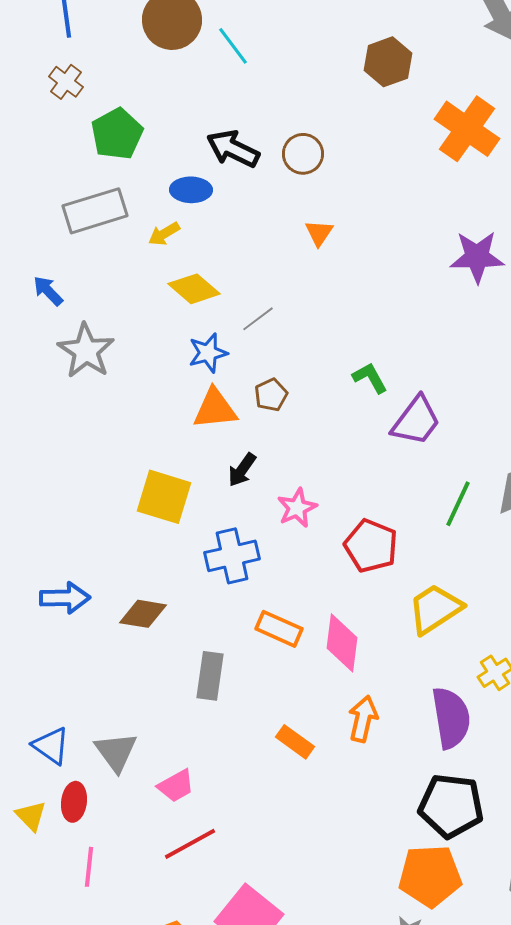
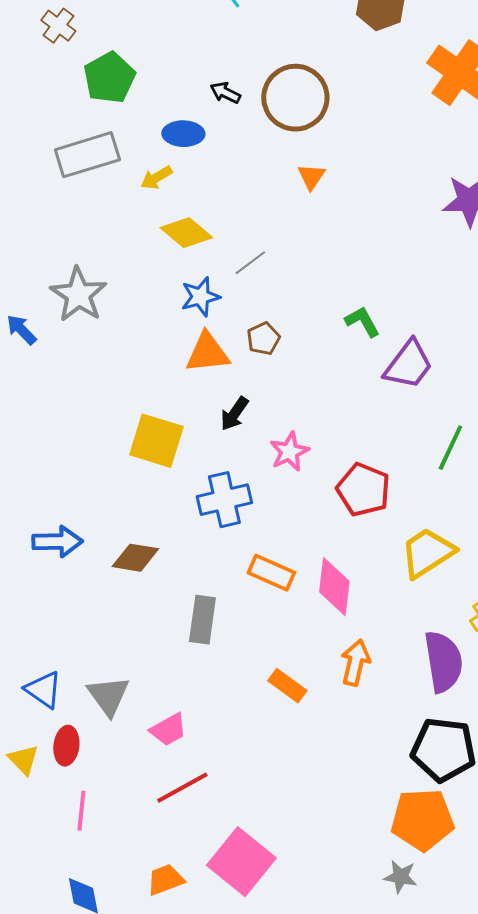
black arrow: (233, 149) -> (225, 93), size x0.6
brown circle: (303, 154) -> (295, 98), size x1.6
blue arrow: (48, 291) -> (21, 330), moved

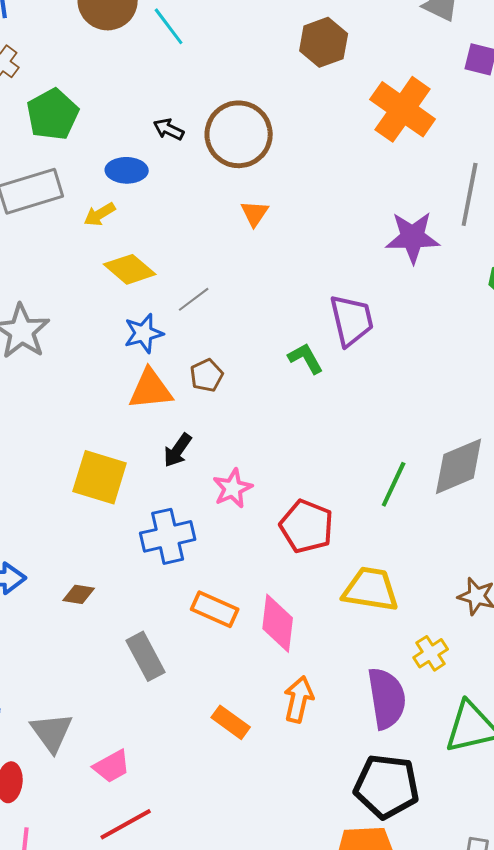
purple trapezoid: (408, 365) -> (352, 320), moved, turned -50
yellow trapezoid: (427, 553) -> (371, 589), turned 42
brown diamond: (135, 558) -> (79, 594), size x0.7
gray rectangle: (202, 620) -> (146, 656), turned -36

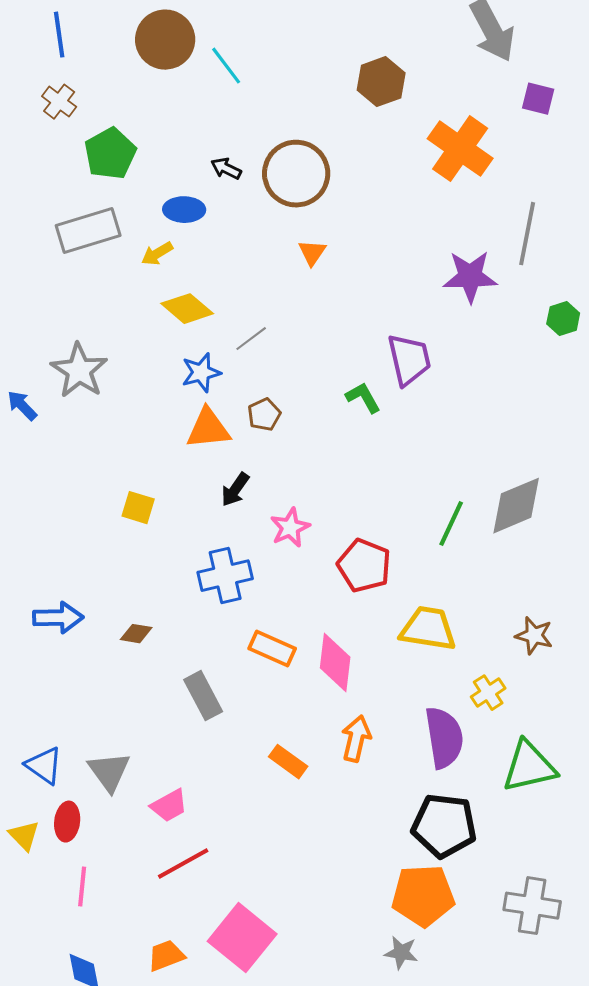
yellow square: (100, 477) -> (138, 508), moved, size x0.6

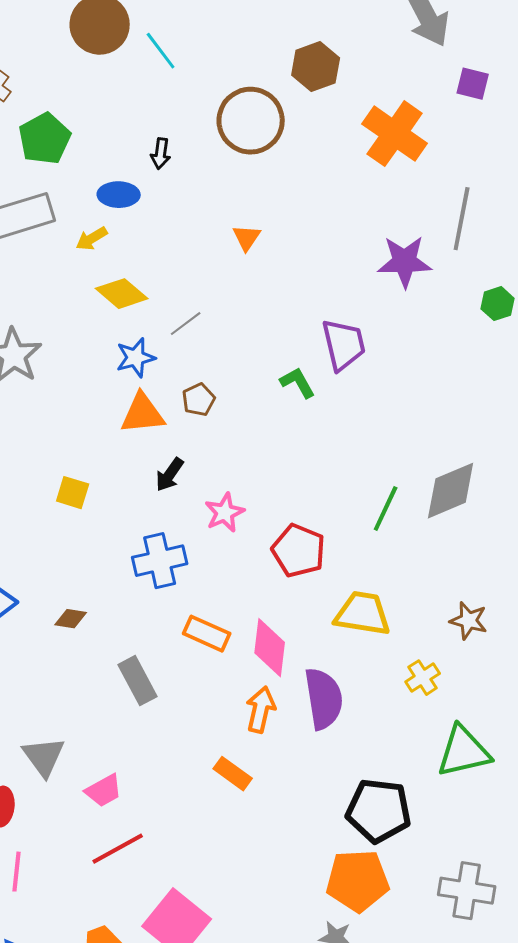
black arrow: (226, 169) -> (161, 154), turned -108
brown circle: (296, 174) -> (251, 121), moved
purple semicircle: (444, 738) -> (324, 699), moved
orange arrow: (356, 739) -> (261, 710), moved
orange rectangle: (288, 762) -> (233, 774), moved

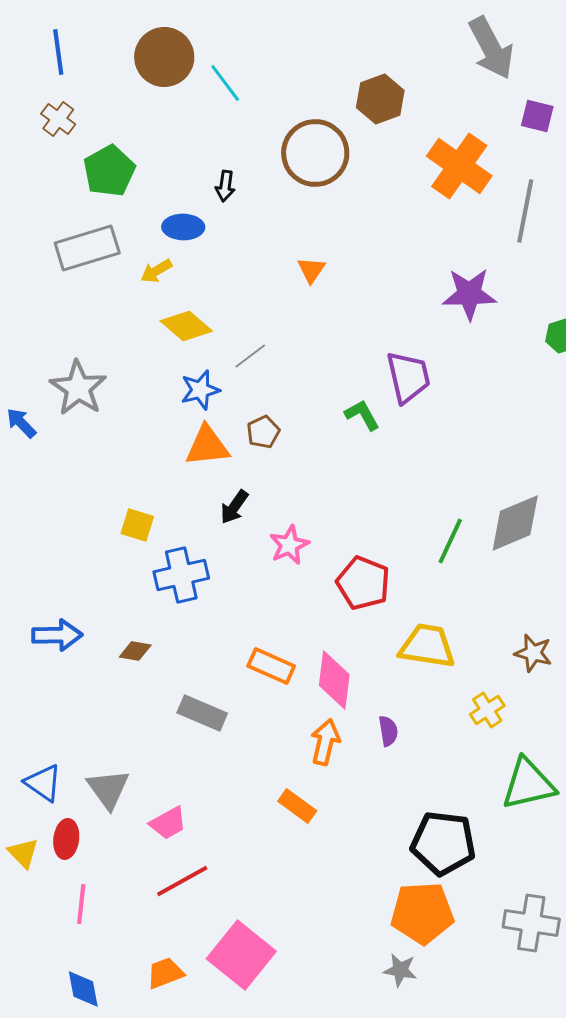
gray line: (462, 219) -> (525, 211), moved
blue cross: (160, 561) -> (181, 575), moved
gray rectangle: (138, 681) -> (202, 713), turned -39
purple semicircle: (324, 699) -> (388, 731), size x0.5

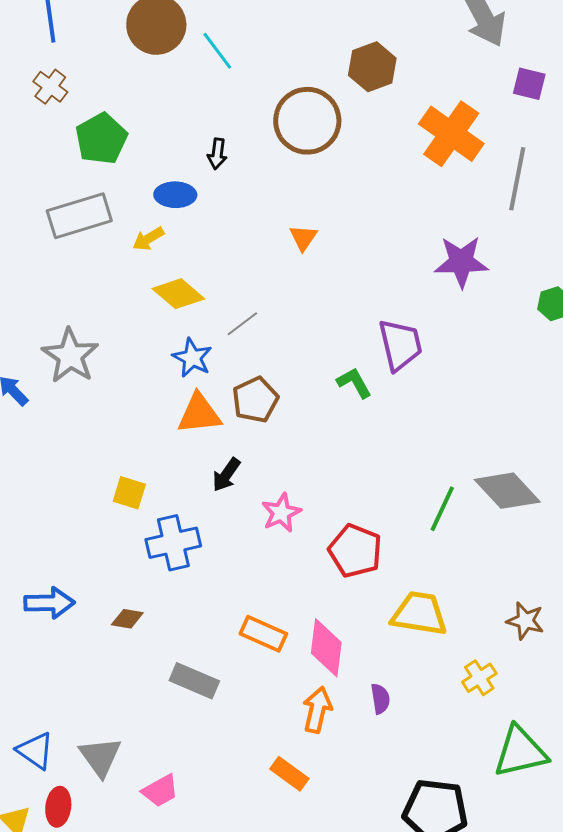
blue star: (200, 390) -> (192, 358), turned -30
brown pentagon: (263, 432) -> (255, 400), size x1.4
gray diamond: (515, 523) -> (507, 491), turned 70

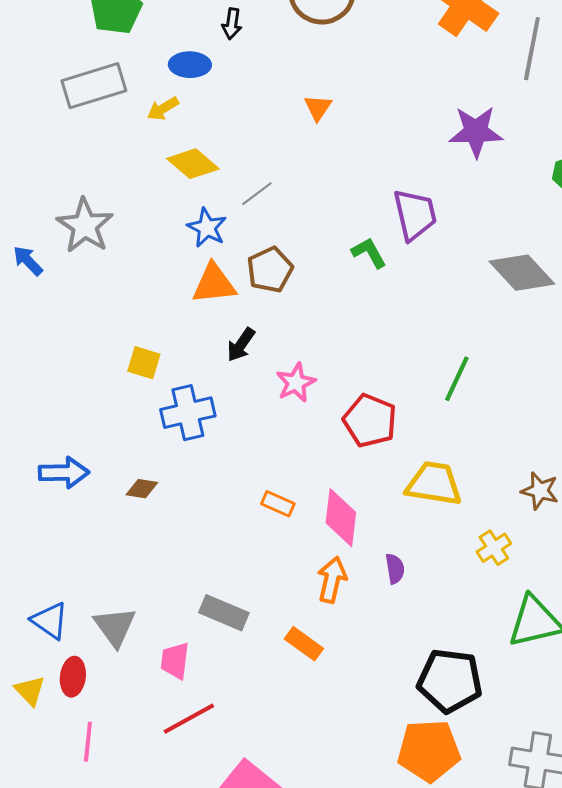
gray diamond: (507, 491) -> (522, 273), moved
orange rectangle: (263, 634) -> (278, 504), size x0.7
gray rectangle: (194, 681) -> (224, 613), moved
pink trapezoid: (160, 791) -> (175, 661), turned 126

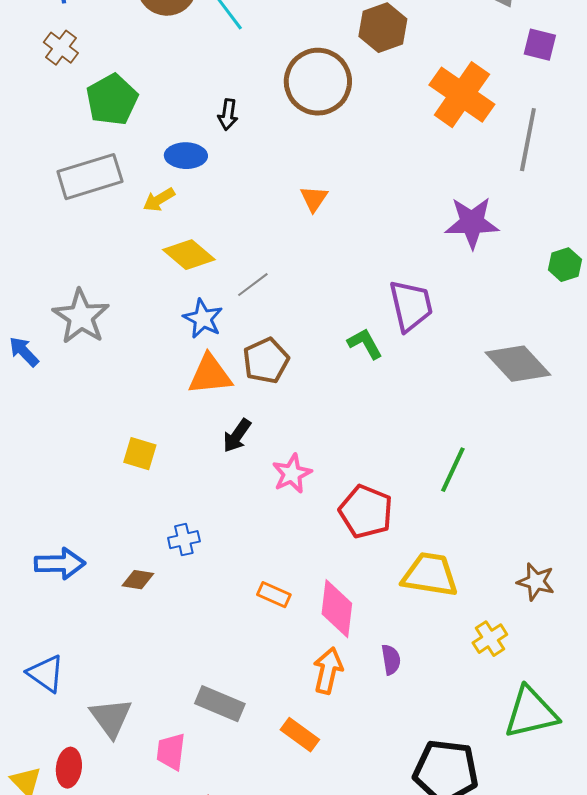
blue cross: (188, 413) -> (184, 540), moved, size x0.6
blue triangle: (50, 621) -> (46, 674), moved

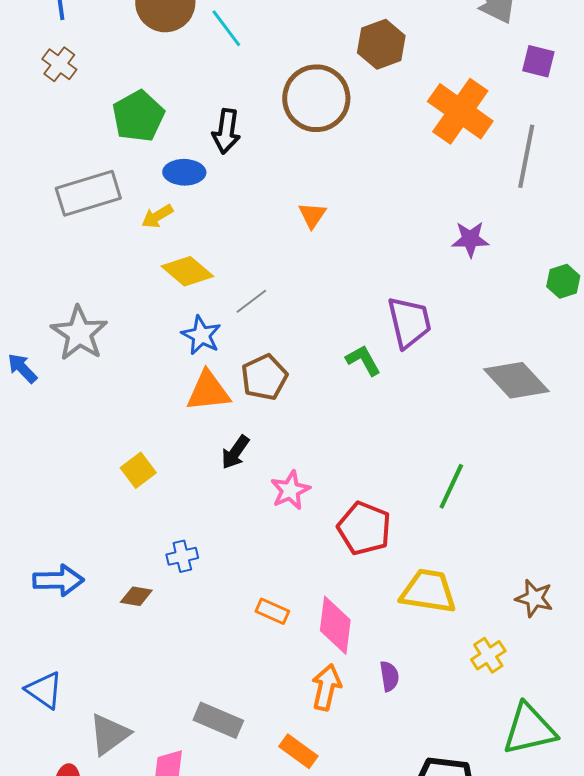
green pentagon: (112, 100) -> (138, 116), moved
black arrow: (228, 115) -> (226, 131), size x1.4
purple star: (472, 223) -> (470, 239), size x0.7
yellow square: (140, 454) -> (138, 470), turned 36
gray triangle: (111, 718) -> (109, 734), turned 30

